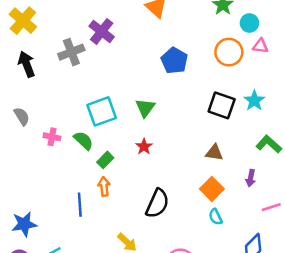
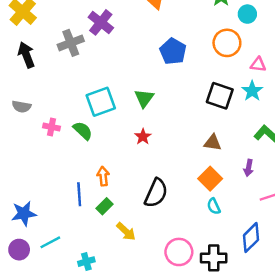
pink triangle: (260, 46) -> (258, 65), moved
gray semicircle: (22, 116) -> (21, 107), turned 132
green rectangle: (105, 160) -> (104, 206), moved

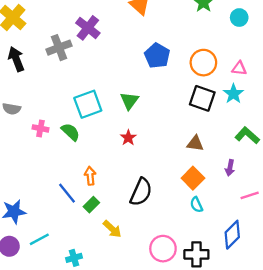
cyan circle: (247, 14) -> (239, 18), moved
orange circle: (227, 43) -> (203, 63), moved
blue line: (79, 194) -> (67, 193), turned -35

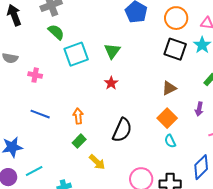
green semicircle: (71, 132) -> (56, 32), moved
brown triangle: (195, 143) -> (169, 88), turned -35
blue line: (67, 193) -> (40, 114), moved, turned -30

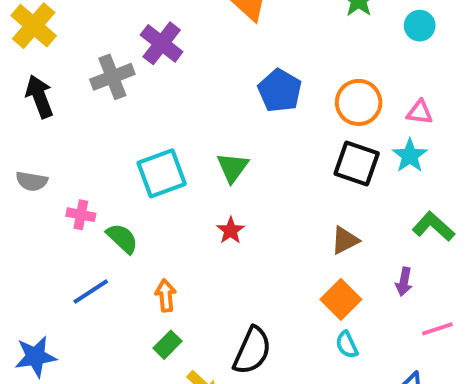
green semicircle: (56, 32) -> (122, 238), moved
blue line: (40, 114) -> (91, 292), turned -54
black semicircle: (122, 130) -> (252, 351), moved

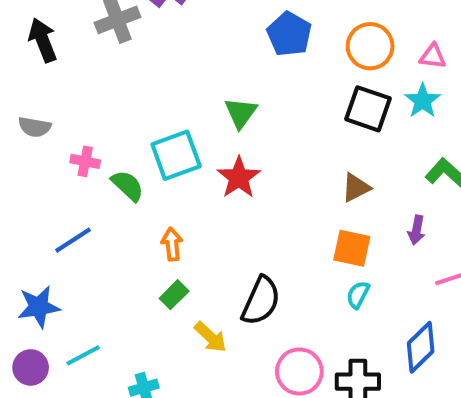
cyan square: (162, 173) -> (176, 155), moved
red star: (231, 230) -> (239, 178), size x1.5
blue line: (91, 292) -> (73, 240), moved
orange square: (341, 299) -> (352, 248), turned -33
cyan semicircle: (347, 345) -> (358, 295), turned 52

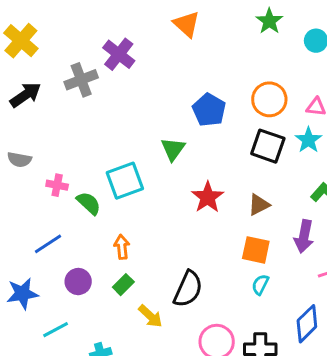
blue pentagon: (289, 34) -> (209, 110), moved
black arrow: (43, 40) -> (25, 95), turned 76
red star: (239, 178) -> (208, 197), moved
purple arrow: (417, 230) -> (304, 236), size x1.5
purple circle: (31, 367) -> (78, 282), moved

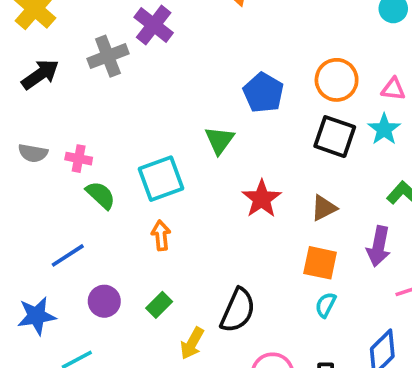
pink cross: (57, 185) -> (79, 159), moved
green semicircle: (89, 203) -> (101, 195), moved
orange arrow: (122, 247) -> (161, 235), moved
yellow arrow: (150, 316) -> (192, 343), turned 76

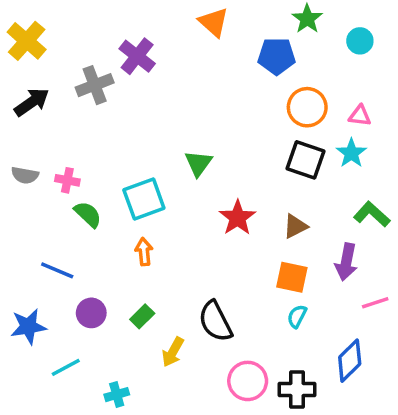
blue pentagon: (263, 93) -> (277, 56), moved, turned -30
blue line: (68, 255) -> (57, 270), turned 56
black semicircle: (238, 310) -> (215, 321), turned 129

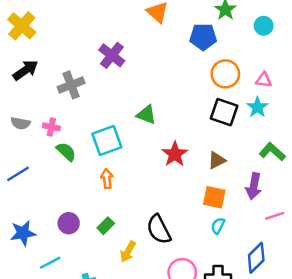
purple cross: (137, 56) -> (112, 55), moved
gray cross: (95, 85) -> (71, 85), moved
green triangle: (198, 163) -> (146, 115), turned -45
blue line: (57, 270) -> (18, 174), moved, turned -55

